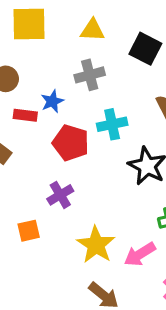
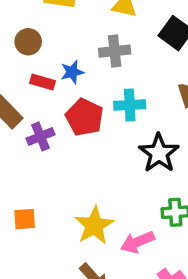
purple cross: (60, 195) -> (40, 136), moved
orange square: (29, 231) -> (25, 219), moved

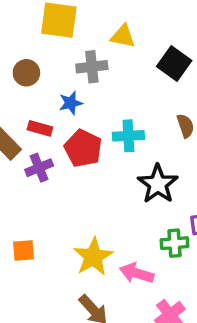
gray cross: (115, 51) -> (92, 67), moved
red rectangle: (43, 82) -> (40, 128), moved
pink arrow: (137, 242) -> (137, 273), turned 40

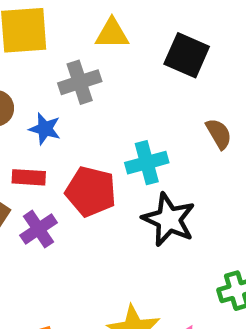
blue star: (71, 103) -> (45, 129), moved, turned -30
black star: (158, 184) -> (169, 219), moved

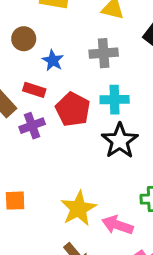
gray cross: (80, 82) -> (104, 53), moved

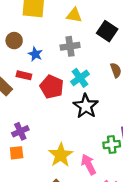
cyan cross: (115, 100) -> (80, 78), turned -30
purple cross: (32, 126) -> (20, 131), moved
pink arrow: (117, 225) -> (89, 164), turned 48

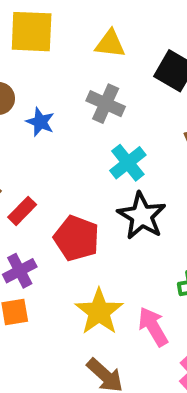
gray cross: (70, 46) -> (106, 104), turned 36
red rectangle: (24, 75) -> (22, 211), moved, turned -56
red pentagon: (52, 87) -> (76, 238), moved

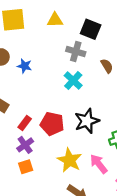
gray cross: (106, 104) -> (76, 52), moved
red rectangle: (22, 211) -> (25, 123), moved
black star: (142, 216) -> (87, 121), moved, turned 30

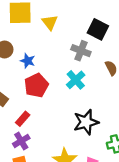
yellow triangle: (55, 20) -> (50, 22), moved, turned 49
red pentagon: (52, 124) -> (36, 85), moved, turned 30

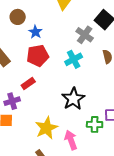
red rectangle: (23, 119) -> (28, 83), moved
black star: (86, 122) -> (73, 99), turned -30

